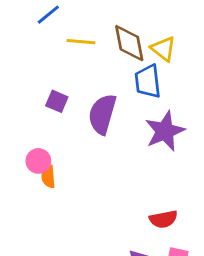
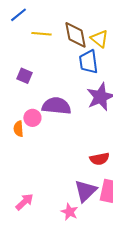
purple semicircle: (102, 114) -> (56, 106), moved, turned 80
pink circle: (38, 161) -> (32, 118), moved

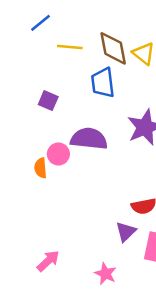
blue trapezoid: (88, 62) -> (103, 83), moved
purple triangle: (85, 191) -> (126, 232), moved, size x0.7

